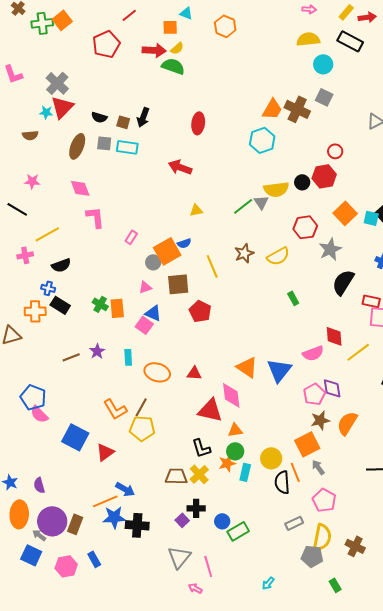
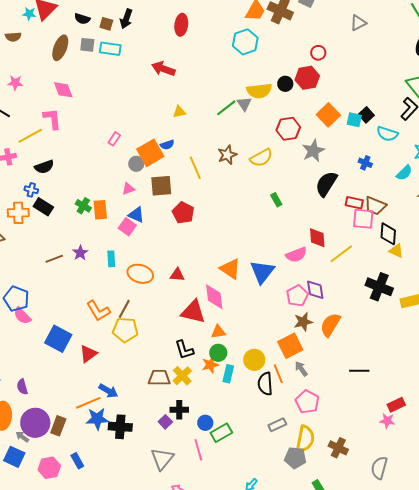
pink L-shape: (95, 217) -> (52, 119), moved
pink line: (208, 566) -> (198, 450), moved

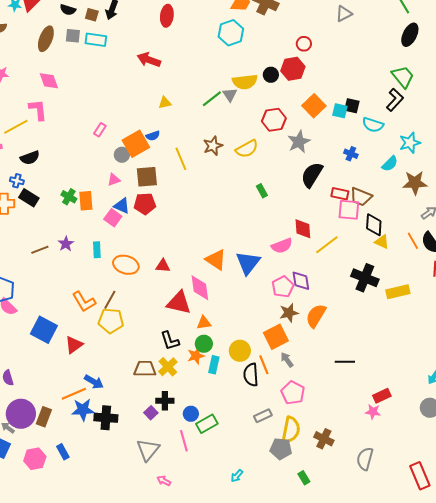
black square: (366, 115) -> (352, 106), turned -35
red pentagon: (183, 213) -> (145, 204), moved, turned -30

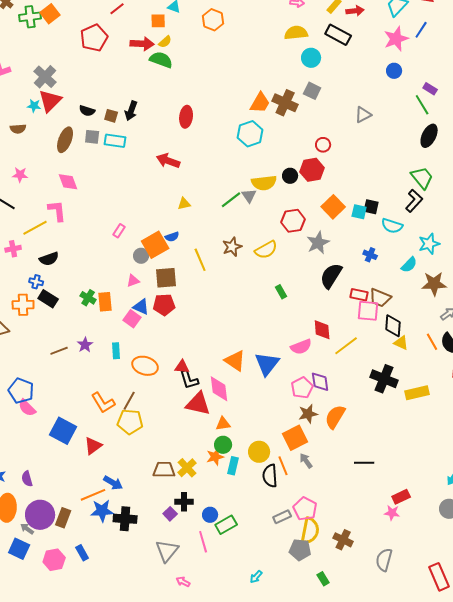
black L-shape: (170, 341) -> (189, 380), moved
pink pentagon: (293, 393) -> (305, 509), moved

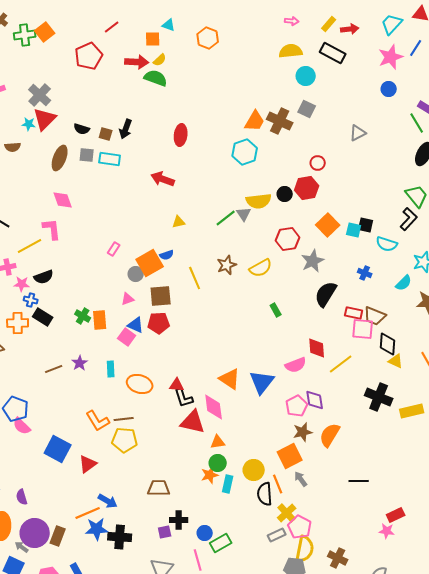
pink star: (20, 175) -> (22, 284), moved
brown line: (129, 401) -> (124, 419), turned 54
yellow cross: (187, 468) -> (287, 513), moved
purple square: (170, 514) -> (165, 532), turned 32

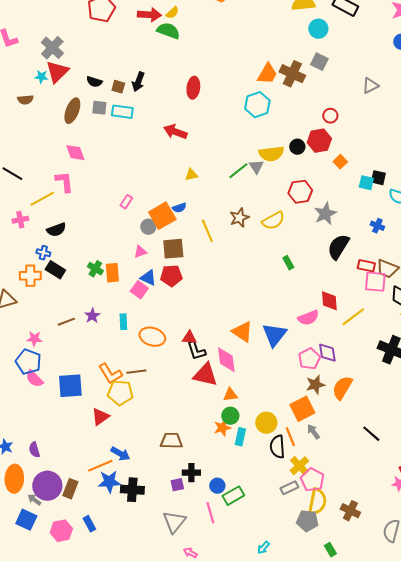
orange square: (328, 225) -> (340, 162), moved, size x0.6
pink star: (22, 284) -> (34, 339), moved
yellow pentagon: (125, 440) -> (120, 393), moved
blue square: (58, 449) -> (70, 386), moved, turned -32
black line: (359, 481) -> (371, 434), turned 42

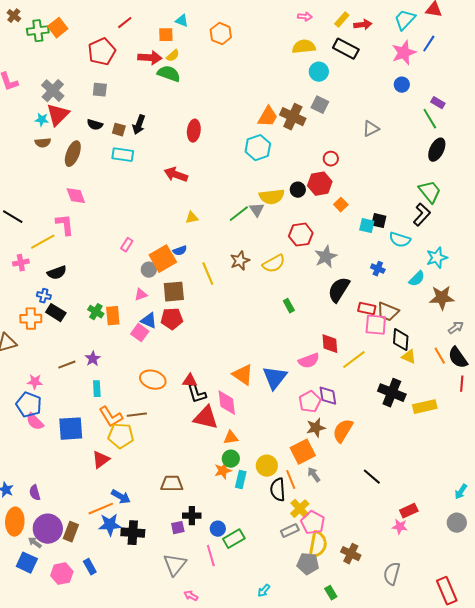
brown semicircle: (25, 100) -> (43, 143), moved
gray square: (99, 108) -> (100, 90), moved
cyan rectangle: (123, 322) -> (97, 389), moved

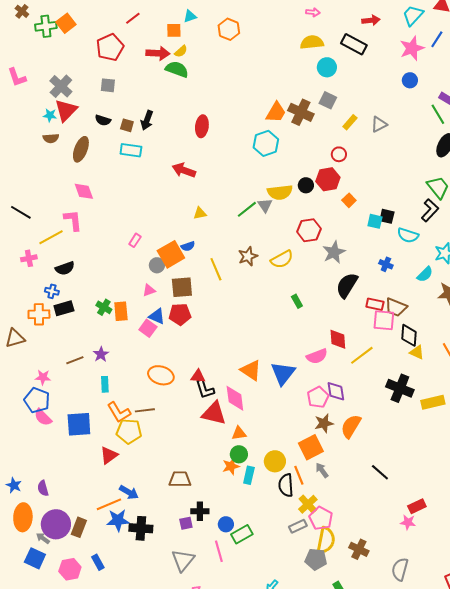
yellow rectangle: (342, 20) -> (350, 122), moved
cyan triangle: (182, 21) -> (190, 16), turned -40
black rectangle: (56, 313) -> (64, 308), turned -48

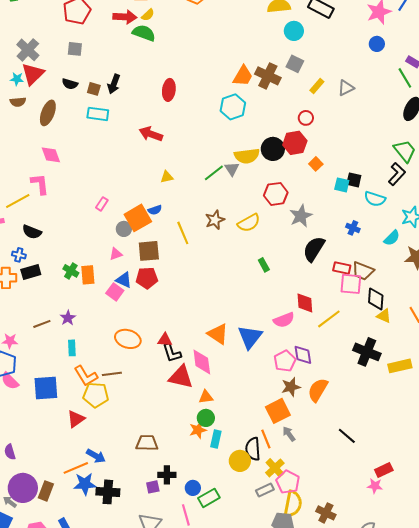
black circle: (306, 185) -> (273, 149), size x1.5
black semicircle: (65, 268) -> (32, 232), turned 42
yellow circle: (275, 461) -> (240, 461), moved

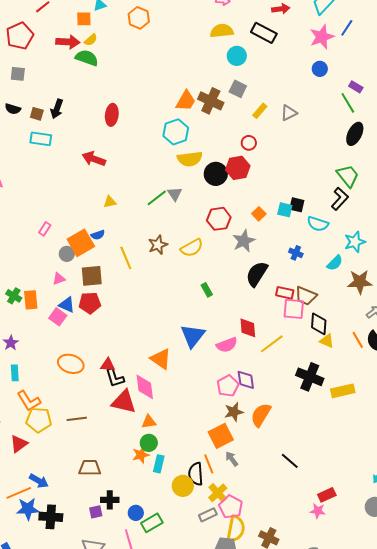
yellow semicircle: (247, 156) -> (190, 159), moved
orange square: (316, 164) -> (259, 214), moved
blue triangle: (250, 337) -> (193, 336), moved
brown line: (112, 374) -> (77, 419), moved

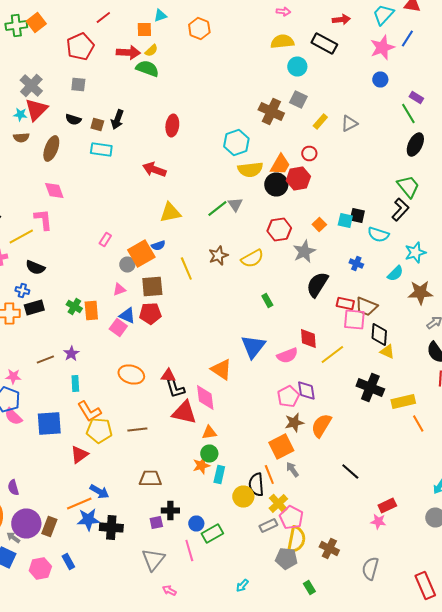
orange trapezoid: (186, 101) -> (280, 164), moved
yellow triangle: (110, 202) -> (170, 212), size x1.6
orange line: (358, 340) -> (418, 424), moved

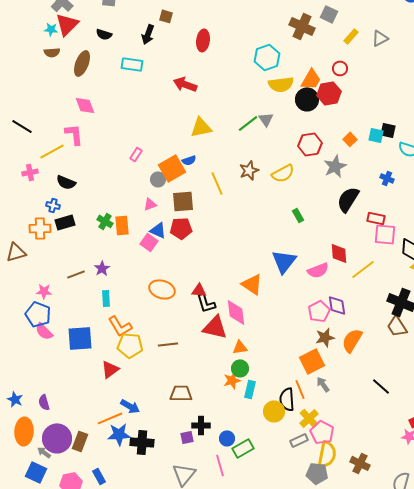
brown square: (97, 124) -> (166, 16), moved
brown trapezoid: (366, 306) -> (397, 326), moved, turned 35

